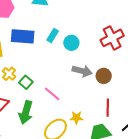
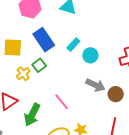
blue rectangle: (23, 36) -> (44, 40), turned 40
green square: (26, 82) -> (39, 65), moved

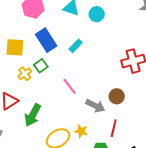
cyan circle: (90, 55) -> (97, 14), moved
gray arrow: (95, 85) -> (95, 106), moved
pink line: (62, 102) -> (70, 86), moved

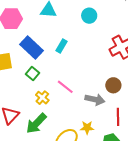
cyan circle: (97, 14) -> (89, 16), moved
yellow cross: (25, 74) -> (42, 98), moved
green arrow: (33, 115) -> (36, 123), turned 30

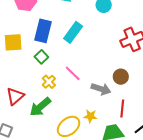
cyan rectangle: (62, 46) -> (73, 32), size x1.5
blue rectangle: (31, 47) -> (43, 31), turned 55

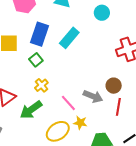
pink line: (73, 73) -> (68, 103), moved
red line: (122, 109) -> (118, 107), moved

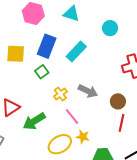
yellow cross: (41, 85) -> (60, 94), moved
gray arrow: (93, 96) -> (88, 91), moved

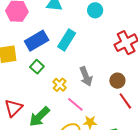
blue rectangle: (47, 46) -> (37, 41), turned 50
gray arrow: (88, 91) -> (86, 76), turned 54
red line: (122, 123) -> (125, 101), turned -36

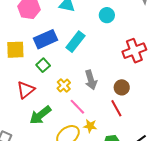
red line: (125, 101) -> (116, 108), moved
red triangle: (13, 108) -> (26, 90), moved

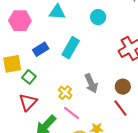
blue rectangle: (45, 39) -> (41, 49), size x0.7
green square: (43, 65) -> (29, 77), moved
pink line: (77, 107) -> (72, 113), moved

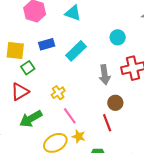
cyan circle: (98, 17) -> (118, 37), moved
gray arrow: (91, 83) -> (105, 75), moved
pink line: (72, 113) -> (70, 116), moved

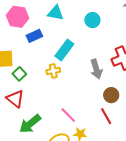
cyan circle: (118, 37) -> (92, 20), moved
blue rectangle: (47, 44) -> (34, 36), moved
red triangle: (20, 92) -> (15, 99), turned -42
yellow cross: (58, 93) -> (53, 71), moved, turned 32

